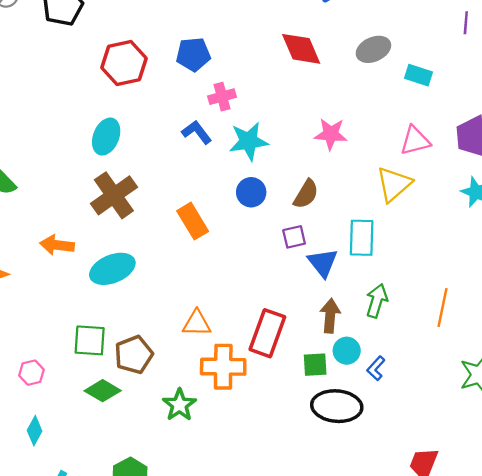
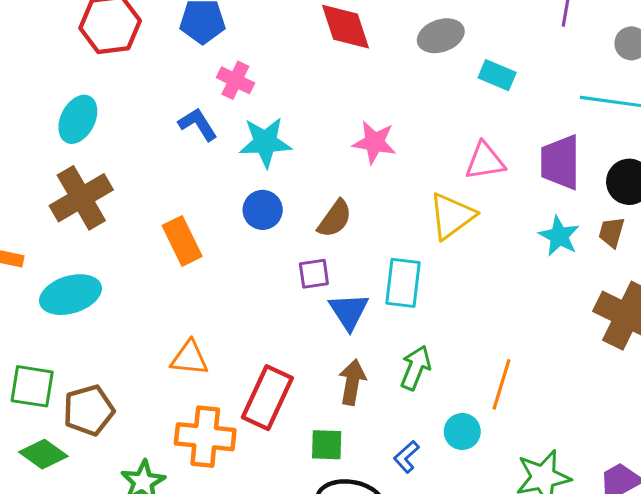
pink cross: (222, 97) -> (235, 80), turned 36
orange triangle: (197, 323) -> (190, 358), moved
cyan circle: (347, 351) -> (462, 432), moved

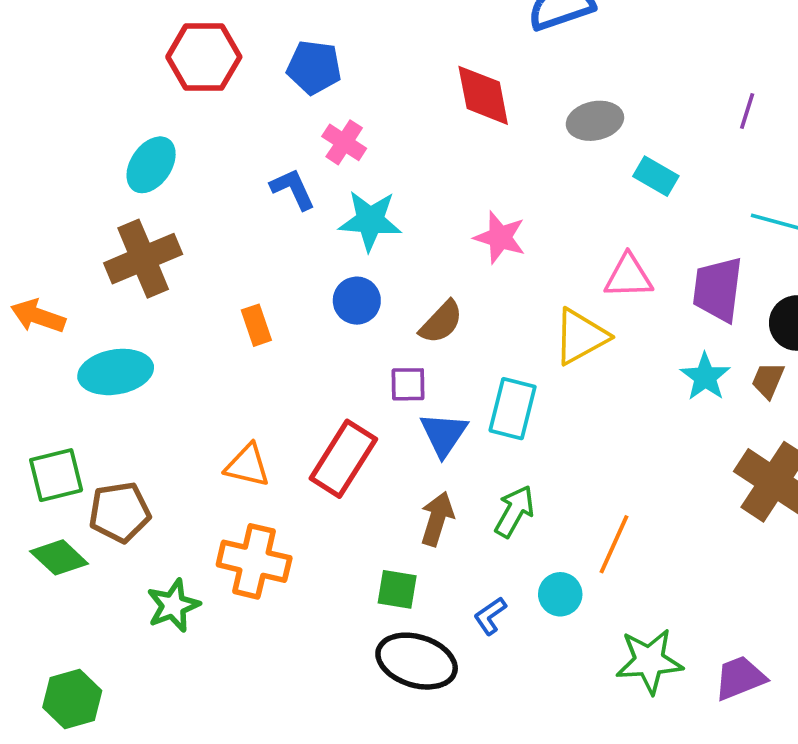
orange rectangle: (182, 241) -> (256, 325), size x0.7
green square: (32, 386) -> (56, 475), turned -30
red rectangle: (267, 398) -> (343, 459), moved

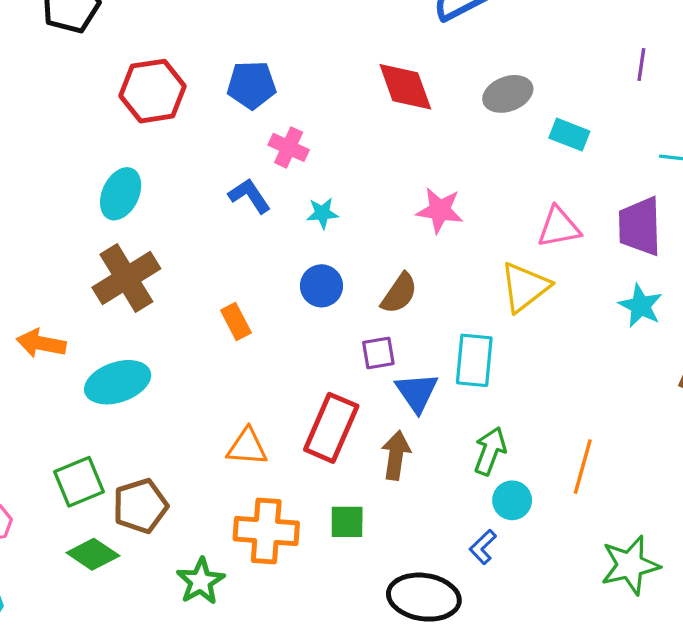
cyan star: (370, 221) -> (322, 213), size x0.6
brown arrow: (437, 519) -> (396, 455), moved
green square: (397, 589) -> (347, 522), moved
cyan circle: (560, 594) -> (512, 500), moved

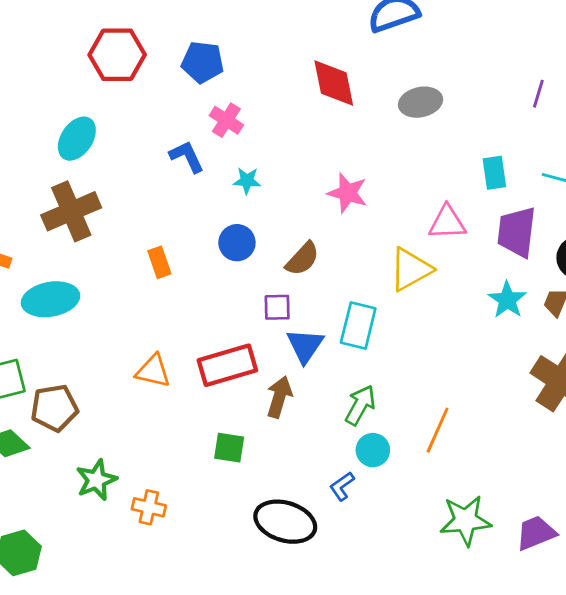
cyan rectangle: (569, 135) -> (494, 173), moved, turned 52
red rectangle: (331, 428) -> (227, 365), turned 42
orange cross: (266, 531) -> (149, 507), moved, size x0.6

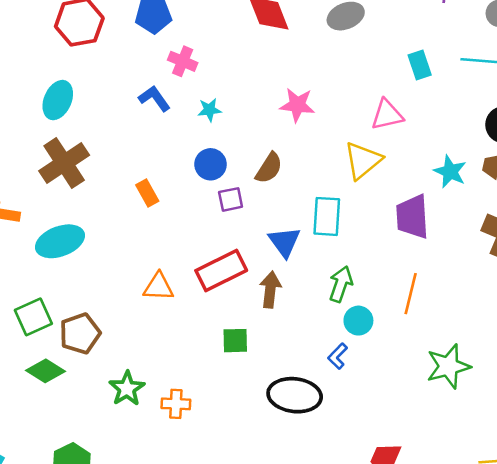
purple trapezoid: (517, 232) -> (412, 217), moved
purple square: (277, 307) -> (231, 199), moved

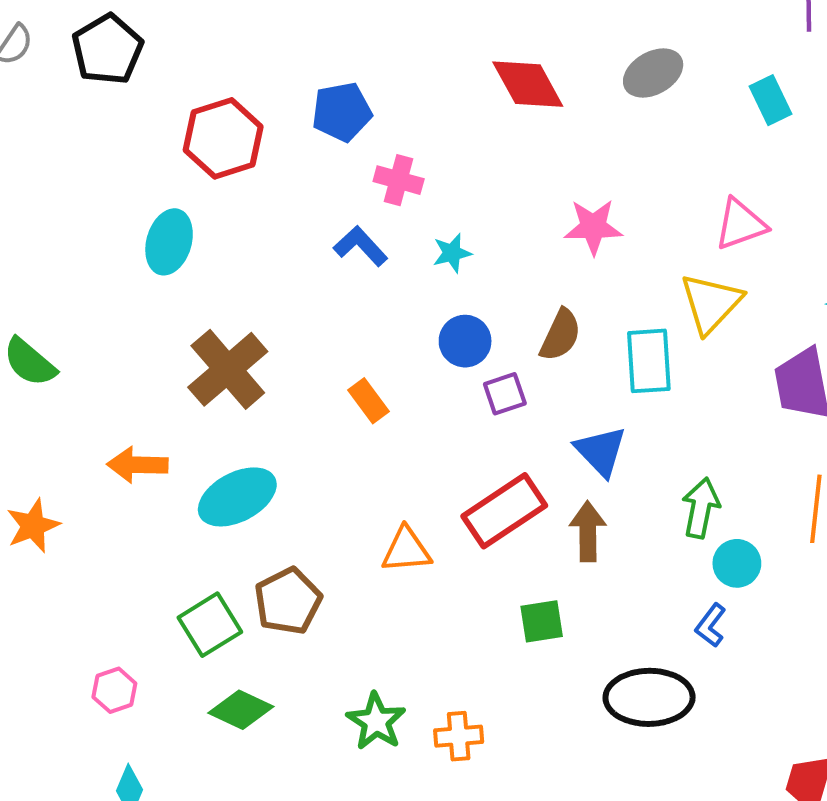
cyan rectangle: (420, 65) -> (771, 100), moved
cyan ellipse: (58, 100) -> (169, 242), moved
cyan rectangle: (327, 216) -> (649, 361), moved
brown pentagon: (80, 333) -> (288, 601), moved

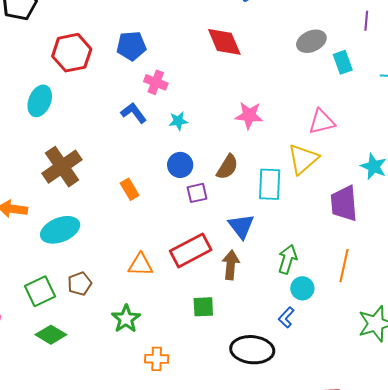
gray ellipse: (653, 73) -> (311, 41), moved
brown pentagon: (288, 601) -> (80, 284), size x0.7
green star: (376, 721) -> (126, 319), moved

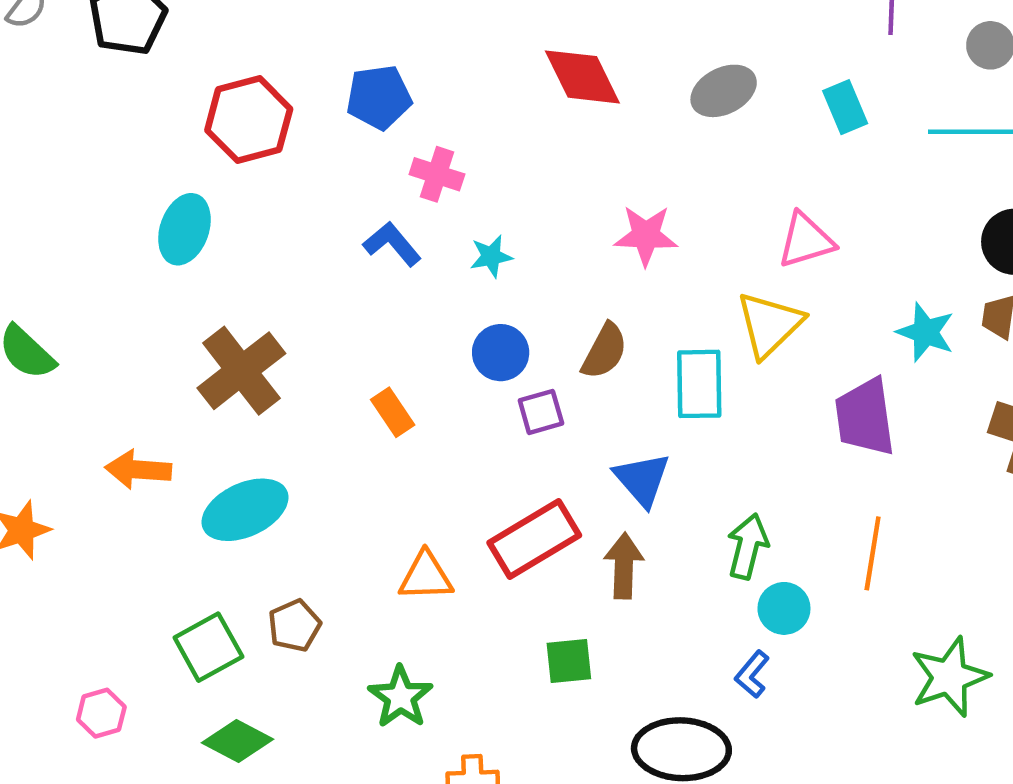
gray ellipse: (311, 41) -> (724, 91), moved

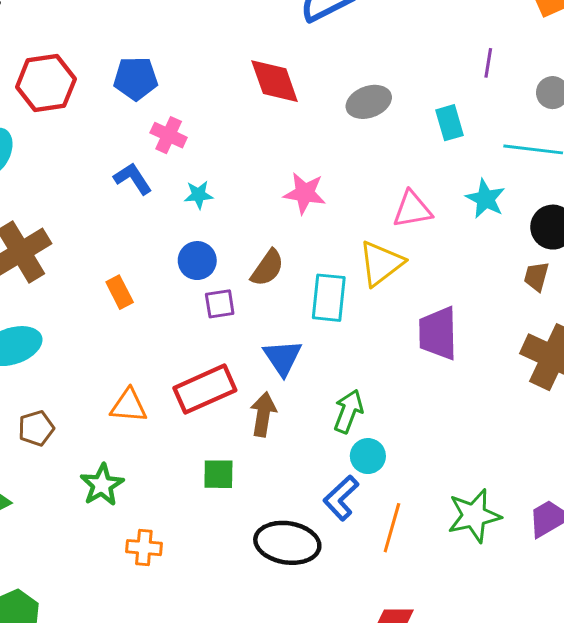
cyan star: (925, 332) -> (485, 199), moved
orange line: (873, 553) -> (392, 528), moved
blue L-shape: (752, 674) -> (341, 498), size x1.4

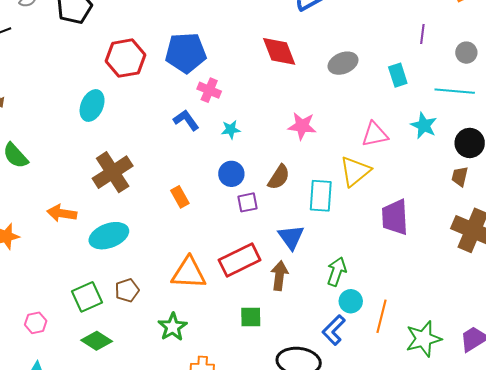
blue pentagon: (136, 78) -> (186, 53), size x1.4
orange triangle: (129, 406) -> (189, 273), size x1.4
orange line: (392, 528) -> (381, 316), moved

